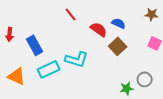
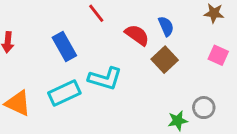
blue semicircle: (119, 23) -> (166, 26), turned 40
blue rectangle: (35, 45) -> (64, 47), moved

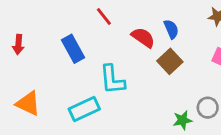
cyan L-shape: (105, 79) -> (112, 80), turned 68
cyan rectangle: (64, 93) -> (84, 109), moved

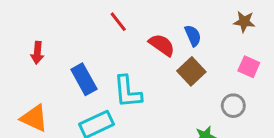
red arrow: (18, 44) -> (37, 53), moved
blue rectangle: (73, 49) -> (84, 79), moved
gray circle: (208, 108) -> (233, 106), moved

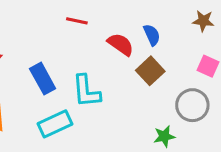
red line: (118, 22) -> (77, 21), turned -40
gray circle: (233, 106) -> (192, 105), size x1.4

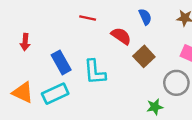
blue semicircle: (152, 35) -> (145, 17), moved
cyan rectangle: (55, 124) -> (55, 94), moved

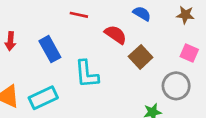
blue semicircle: (145, 17) -> (142, 14), turned -35
blue rectangle: (61, 62) -> (50, 49), moved

